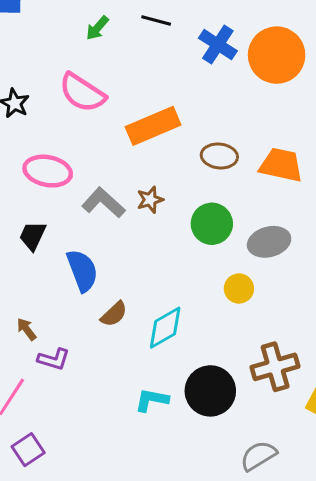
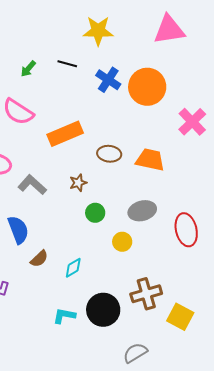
brown star: (150, 200) -> (78, 183), moved
green circle: (212, 224) -> (95, 213), moved, size x0.7
cyan diamond: (165, 328) -> (73, 268), size x0.7

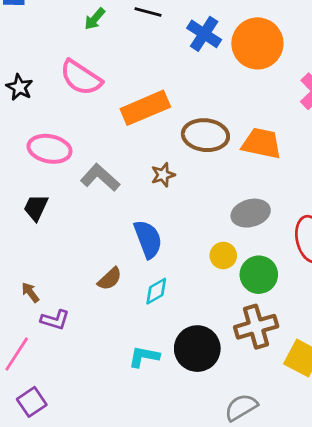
brown ellipse: (109, 154) -> (205, 135), size x1.4
green circle: (95, 213) -> (259, 275), moved, size x1.4
blue semicircle: (18, 230) -> (148, 239), moved

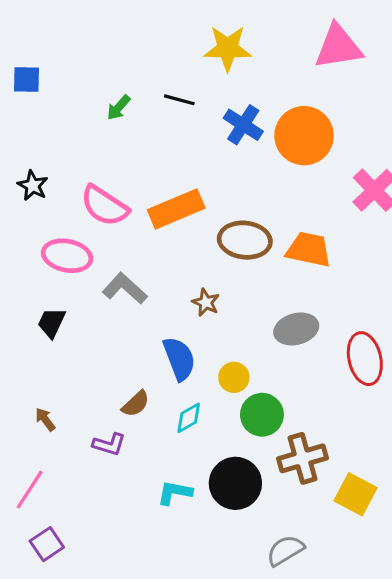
pink semicircle: (81, 78) -> (104, 206), moved
brown star: (163, 175) -> (206, 302), moved, turned -30
yellow circle: (223, 256) -> (234, 377), moved
green circle: (259, 275) -> (262, 415), moved
purple L-shape: (55, 320) -> (109, 444), moved

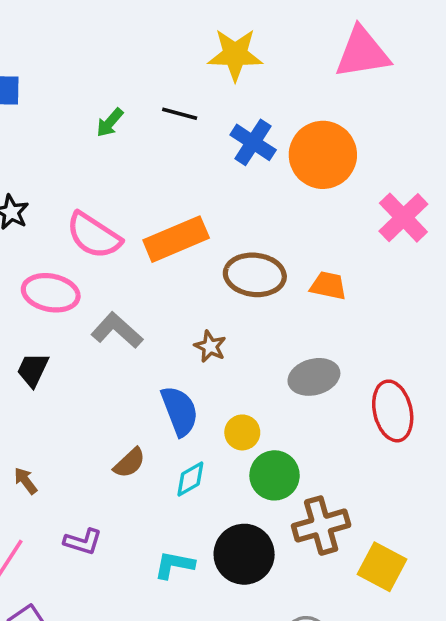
orange trapezoid: (309, 249) -> (328, 286), size x0.7
purple L-shape: (109, 444) -> (83, 542), moved

